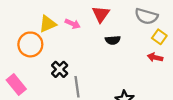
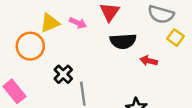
black semicircle: (113, 40) -> (123, 41), size x1.5
red arrow: (155, 57) -> (149, 61), moved

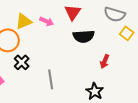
red arrow: (149, 61) -> (105, 61), moved, turned -80
black cross: (63, 74) -> (22, 62), moved

